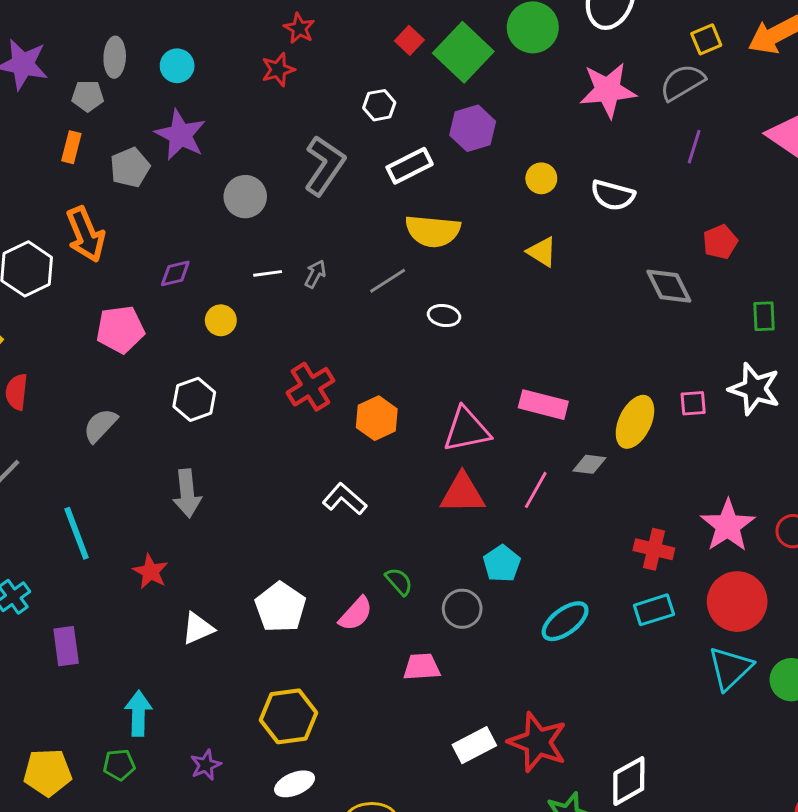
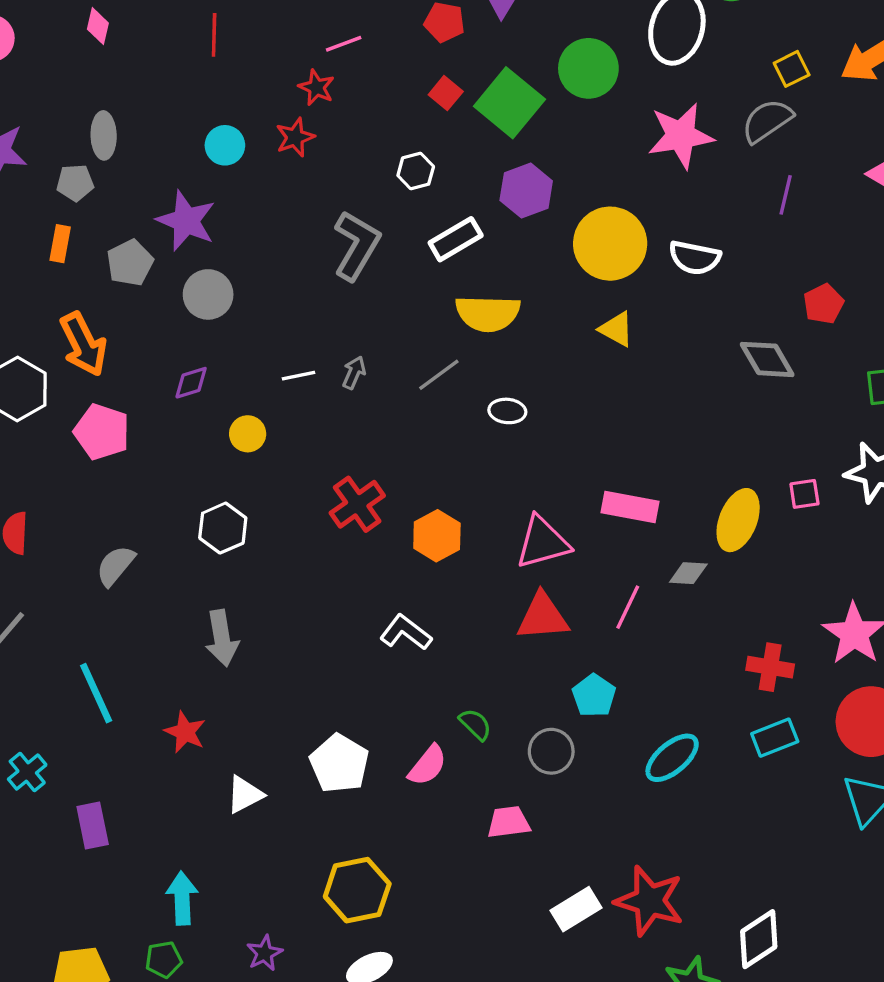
cyan circle: (177, 66) -> (225, 145), moved
yellow circle: (541, 178) -> (610, 244), size x2.0
gray circle: (245, 197) -> (208, 294), moved
pink pentagon: (120, 329) -> (102, 432), moved, turned 30

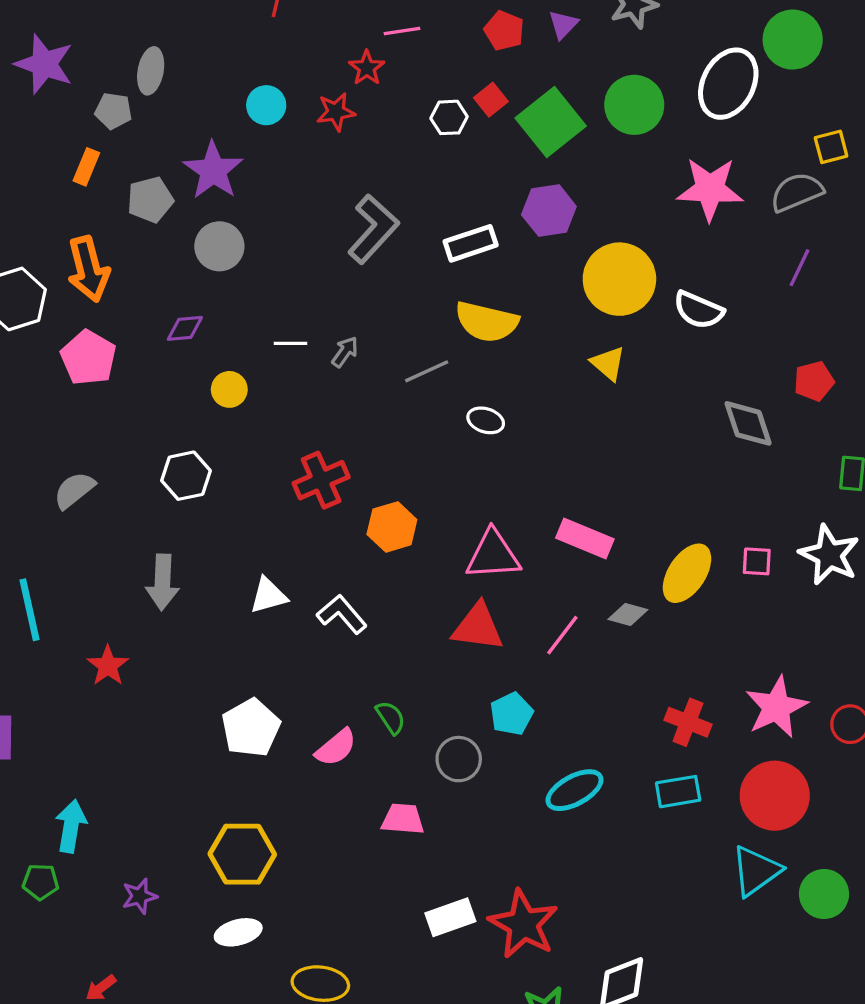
white hexagon: (416, 171) -> (449, 117), moved
white triangle: (245, 795) -> (268, 596), moved

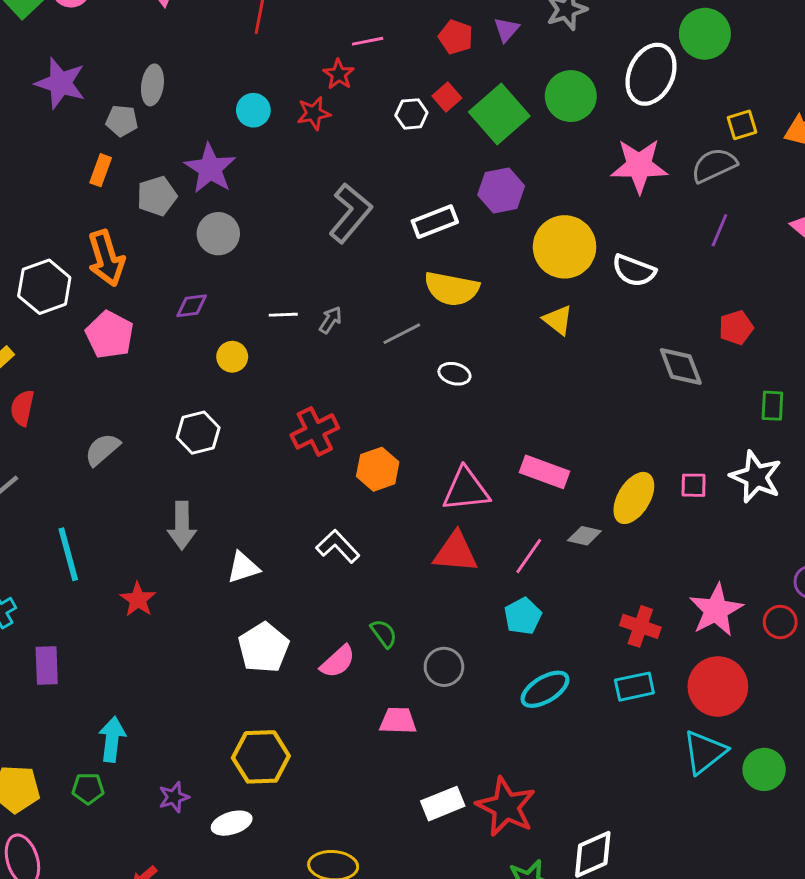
white triangle: (268, 596) -> (243, 567), moved
cyan pentagon: (511, 714) -> (523, 616), moved
white ellipse: (238, 932) -> (232, 823), moved

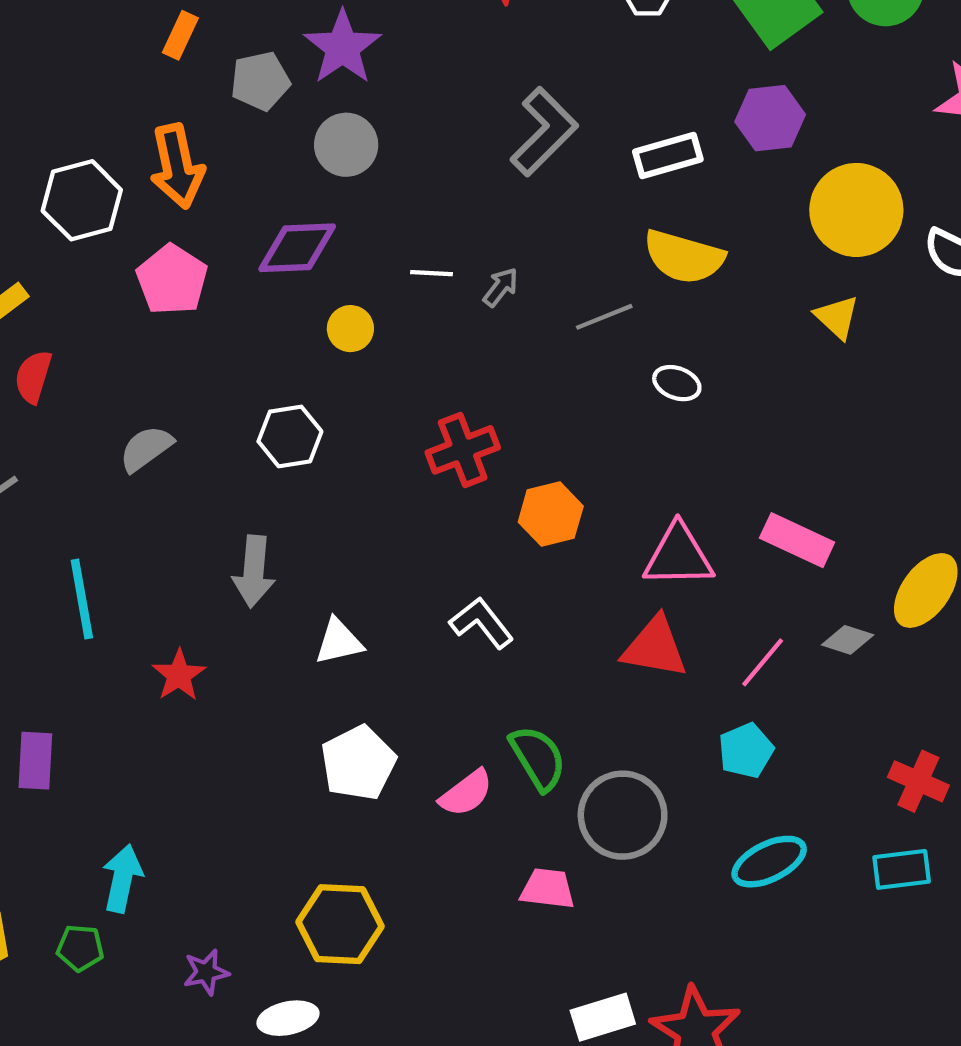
purple diamond: (192, 306) -> (297, 248), size x1.6
green semicircle: (384, 634) -> (538, 758), size x1.5
gray circle: (444, 667) -> (623, 815), size x1.5

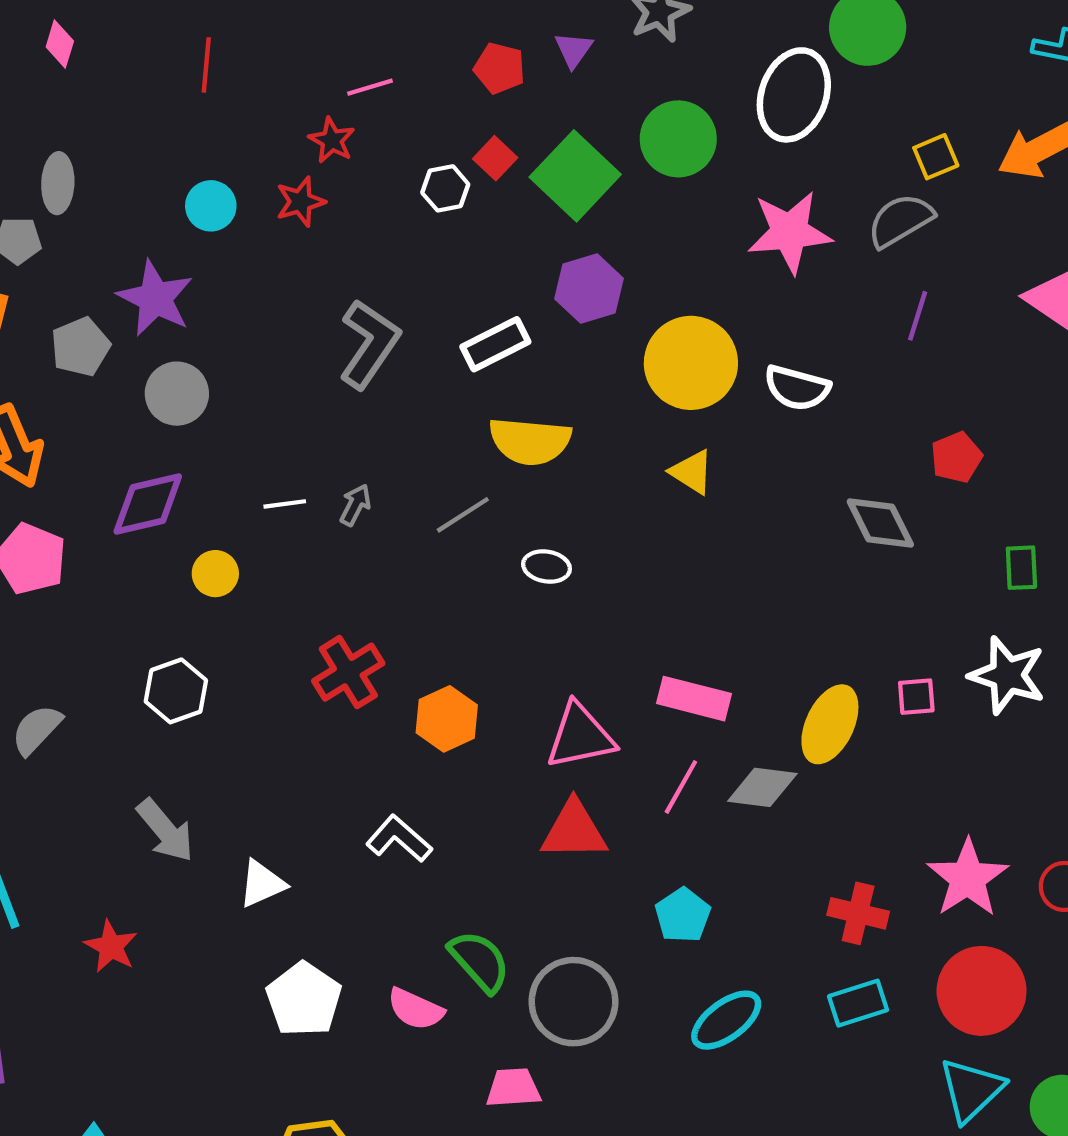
gray arrow: (254, 571) -> (165, 830), turned -34
gray diamond: (848, 640) -> (762, 787), size x1.4
pink line: (763, 662) -> (681, 787), moved
pink semicircle: (466, 793) -> (416, 1009), turned 72

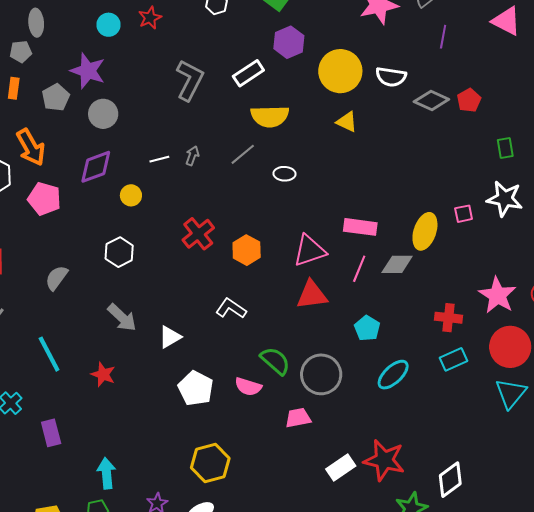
gray diamond: (880, 523) -> (431, 100), moved, turned -32

